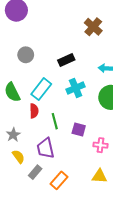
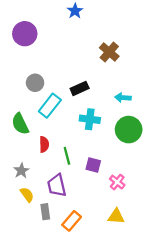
cyan cross: (76, 88) -> (90, 119), turned 30
cyan rectangle: (41, 89) -> (50, 106), moved
pink cross: (100, 145) -> (117, 182), turned 32
gray rectangle: (35, 172) -> (45, 212), turned -48

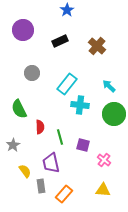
black rectangle: (80, 88) -> (60, 41), moved
cyan arrow: (123, 98) -> (109, 86), turned 40
cyan rectangle: (50, 106) -> (67, 84), moved
gray star: (21, 171) -> (13, 145), moved

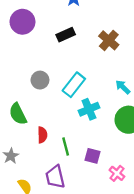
gray circle: (32, 73) -> (40, 80), moved
cyan cross: (80, 105) -> (89, 109), turned -30

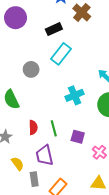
brown cross: (109, 40) -> (82, 12), moved
cyan rectangle: (74, 85) -> (61, 54), moved
red semicircle: (42, 135) -> (33, 127), moved

